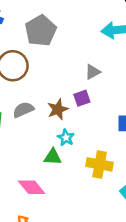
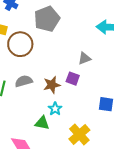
purple square: (82, 98) -> (73, 79), turned 32
yellow cross: (100, 164) -> (79, 134), turned 30

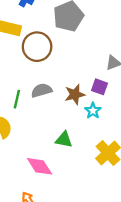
cyan star: (55, 109) -> (93, 111), moved

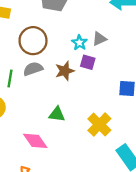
brown circle: (37, 47) -> (33, 41), moved
cyan star: (93, 111) -> (79, 43), moved

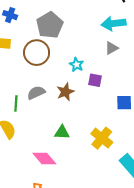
gray triangle: (99, 39) -> (112, 48), moved
brown circle: (33, 41) -> (37, 53), moved
purple square: (88, 62) -> (95, 80), moved

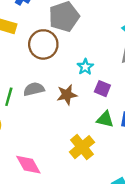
green triangle: (62, 132) -> (105, 119), moved
yellow cross: (102, 138) -> (82, 147), moved

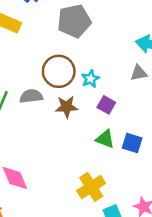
brown circle: (43, 44) -> (59, 71), moved
yellow cross: (82, 147) -> (91, 187), moved

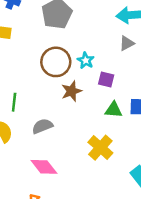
gray semicircle: (31, 96) -> (42, 126), moved
yellow cross: (91, 187) -> (100, 148), moved

